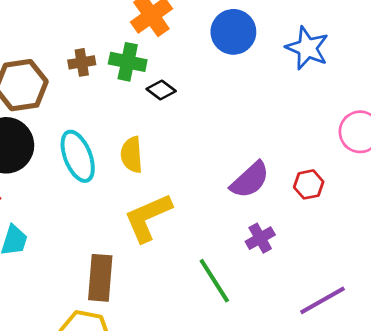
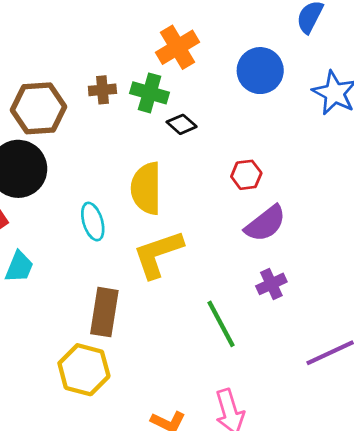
yellow semicircle: (132, 155) -> (146, 188), size x1.4
cyan ellipse: (78, 156) -> (93, 222), moved, size x0.7
red hexagon: (309, 184) -> (246, 175), moved

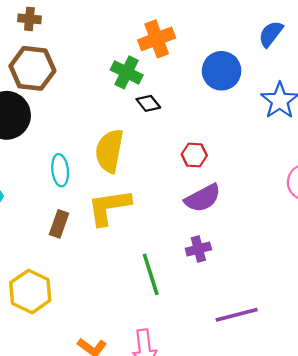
brown cross: (102, 90) -> (29, 19), moved
brown rectangle: (104, 312) -> (59, 224), moved, size x0.7

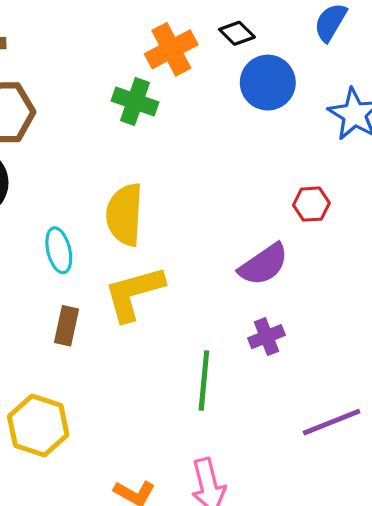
black diamond: (148, 103) -> (237, 33), moved
red hexagon: (194, 155) -> (311, 204), moved
green line: (151, 274) -> (204, 381), turned 30

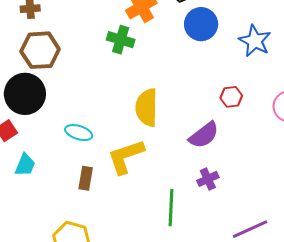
yellow semicircle: (125, 215) -> (147, 108), moved
cyan ellipse: (59, 250) -> (79, 133), turned -56

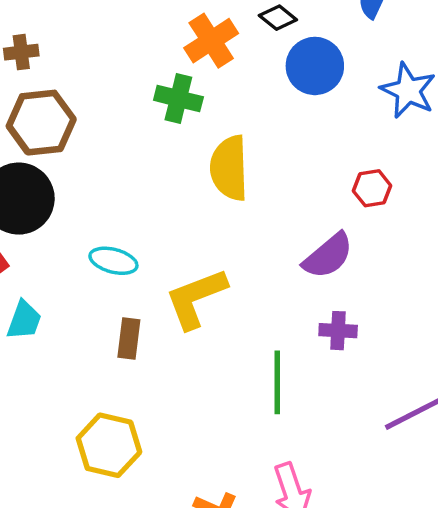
yellow semicircle: (147, 108) -> (229, 168), moved
purple cross: (208, 179) -> (338, 331), turned 30

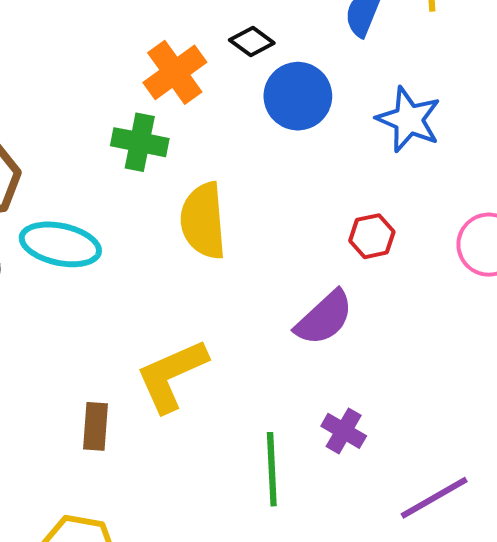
cyan ellipse: (113, 261) -> (60, 244), moved, size x1.4
purple cross: (338, 331) -> (344, 431), moved, turned 30

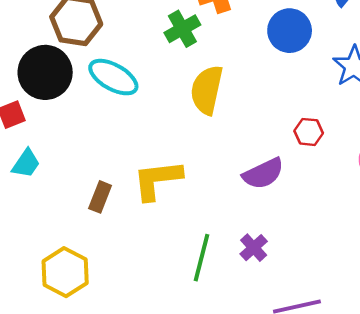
green cross: (140, 142) -> (182, 29), turned 32

